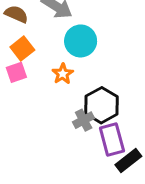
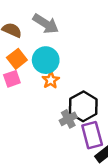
cyan circle: (81, 41) -> (46, 60), moved

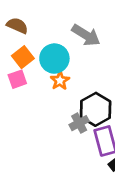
gray arrow: (46, 24) -> (86, 35), moved

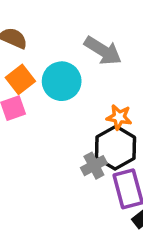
orange star: (60, 81) -> (119, 117), moved, turned -30

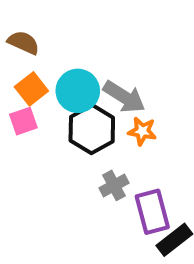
gray arrow: (103, 51) -> (124, 97), moved
black hexagon: (115, 148) -> (92, 129), moved

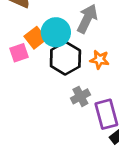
orange square: (31, 89) -> (35, 38), moved
gray arrow: (124, 97) -> (87, 19), moved, turned -96

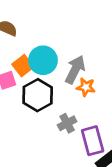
gray arrow: (87, 19) -> (75, 70), moved
black hexagon: (65, 58) -> (38, 95), moved

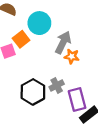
cyan circle: (43, 60) -> (39, 23), moved
black hexagon: (38, 95) -> (33, 92), moved

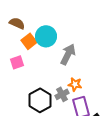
orange square: (21, 39) -> (29, 41), moved
orange star: (72, 56) -> (75, 84), moved

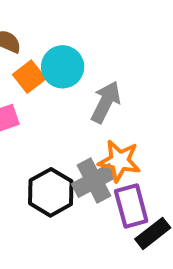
orange star: (75, 84) -> (119, 161), size x1.5
gray cross: (62, 94) -> (94, 181), size x1.5

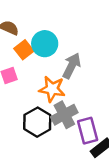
orange star: (119, 161) -> (52, 89), moved

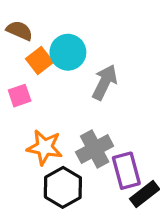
orange star: (52, 89) -> (45, 147), moved
black hexagon: (37, 122) -> (63, 187), moved

